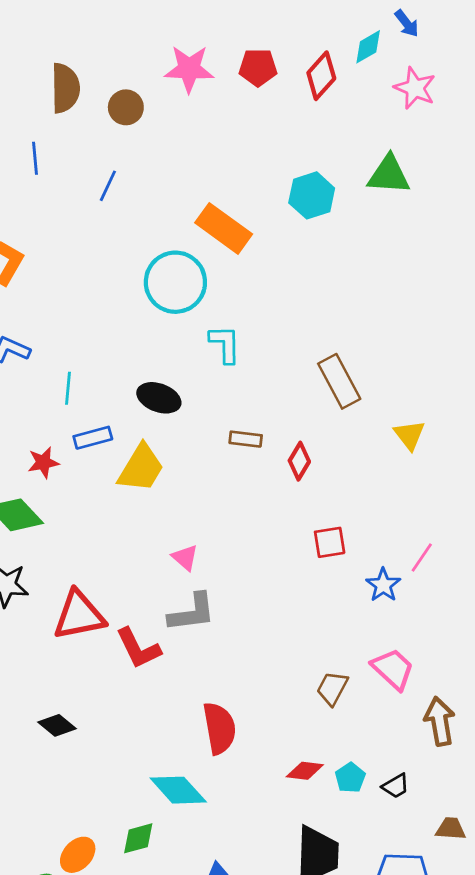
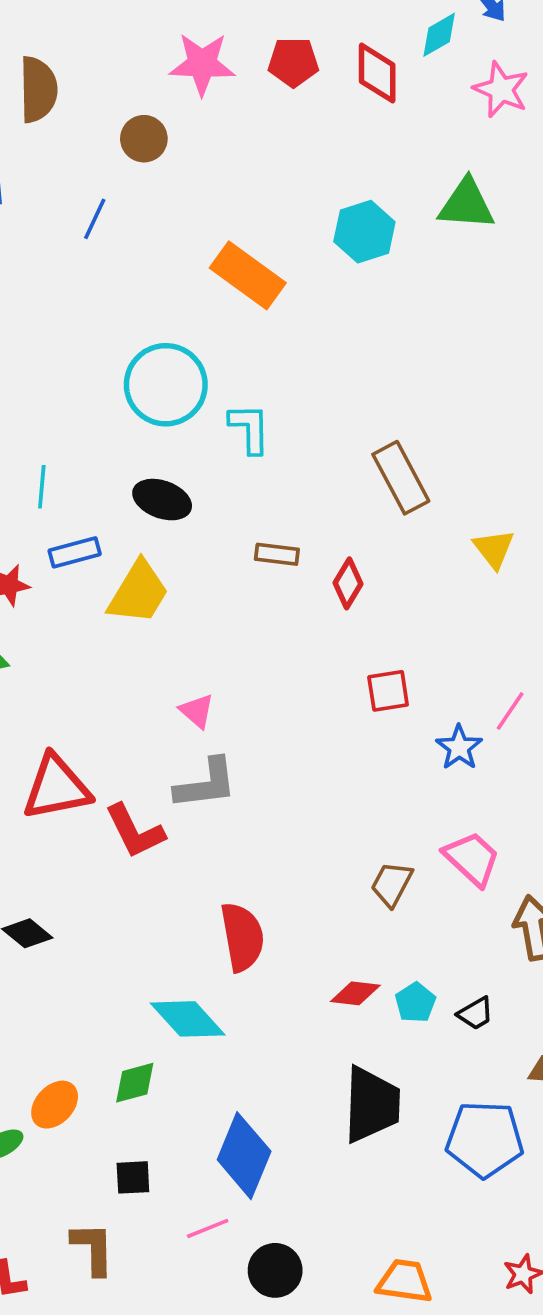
red diamond: (321, 76) -> (377, 73), turned -42
brown circle: (126, 107) -> (144, 139), moved
cyan circle: (175, 282) -> (166, 385), moved

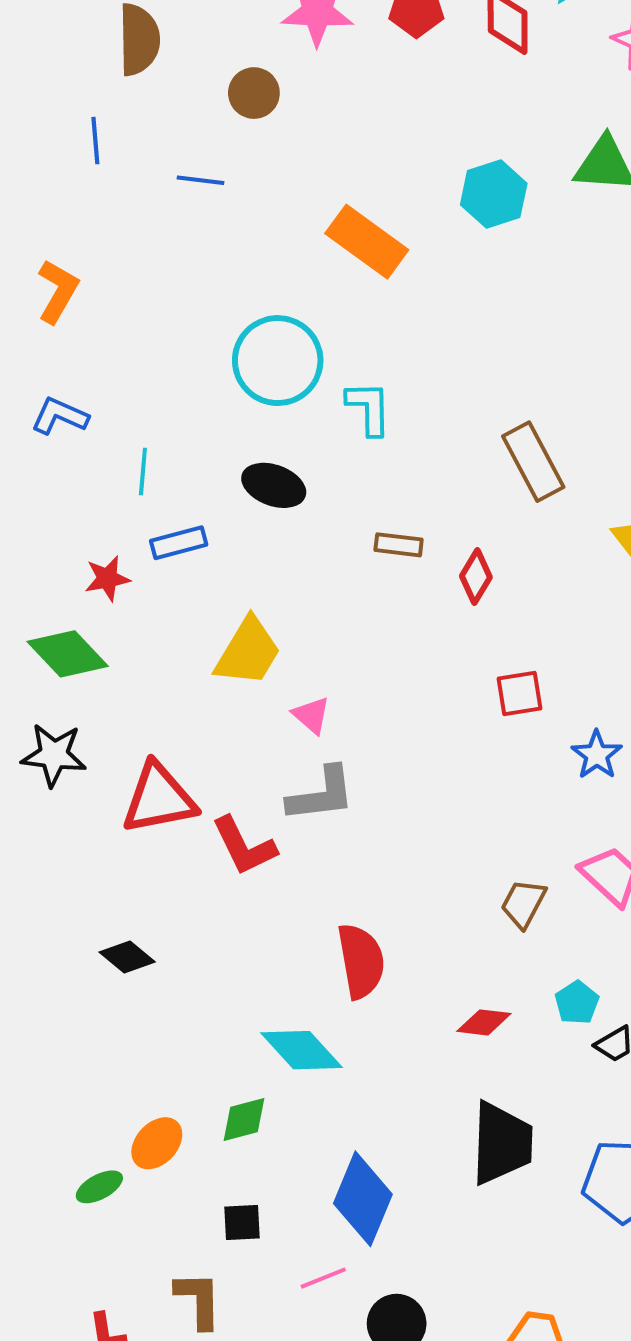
blue line: (95, 219) -> (200, 180), turned 72
yellow trapezoid: (138, 592) -> (248, 652), moved
cyan pentagon: (415, 1003) -> (577, 1003), moved

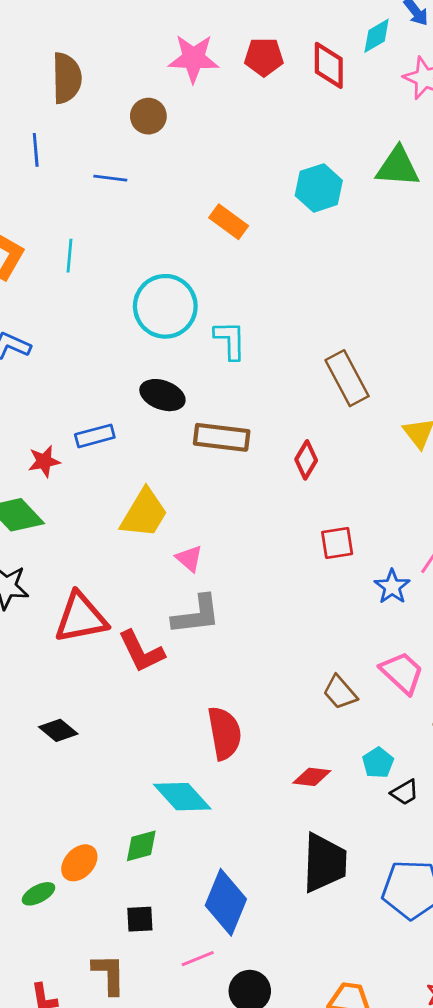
orange rectangle: (367, 242) -> (229, 222), size x0.7
cyan line: (143, 472) -> (69, 256), moved
brown rectangle: (399, 545) -> (222, 437), moved, size x1.6
brown trapezoid: (523, 903) -> (340, 692), turned -69

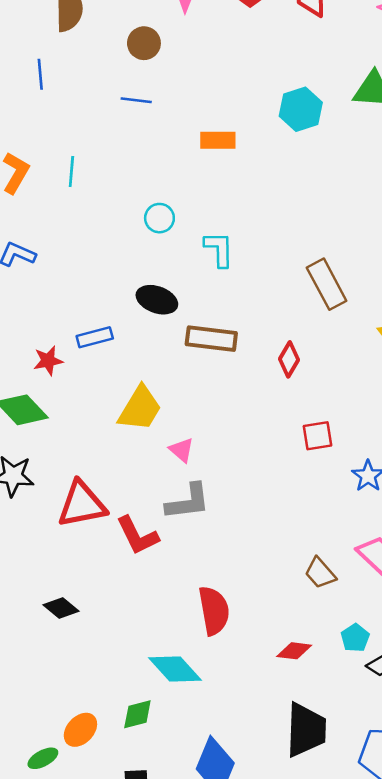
blue line: (110, 178) -> (136, 100), moved
orange rectangle: (229, 222) -> (218, 140), turned -36
cyan circle: (165, 306) -> (159, 218), size x0.5

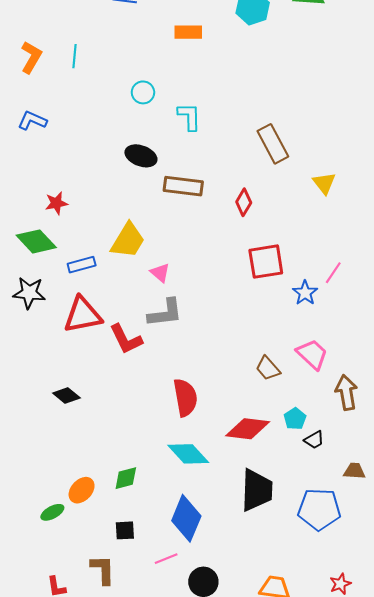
blue rectangle: (95, 337) -> (82, 265), moved
red square: (318, 436) -> (266, 262), size x1.5
red diamond: (294, 651) -> (248, 429), size x1.6
cyan diamond: (175, 669) -> (188, 454), moved

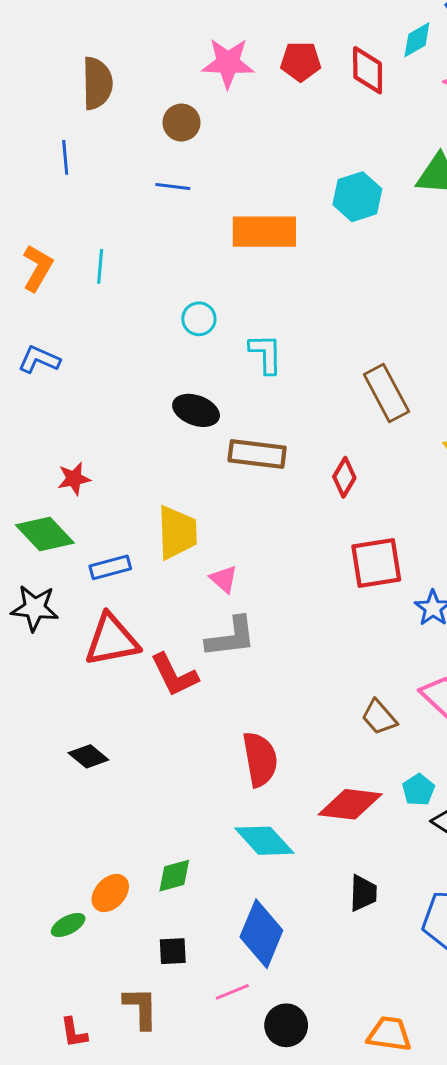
orange rectangle: (188, 32) -> (264, 232), size x1.6
yellow trapezoid: (128, 240) -> (177, 532), turned -33
black trapezoid: (257, 490) -> (363, 893), size x0.6

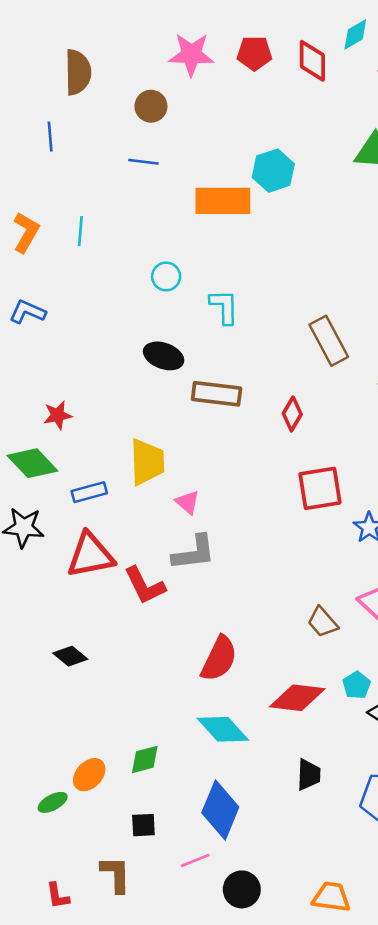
cyan hexagon: (357, 197) -> (273, 171), moved
red semicircle: (260, 759) -> (219, 659), turned 36

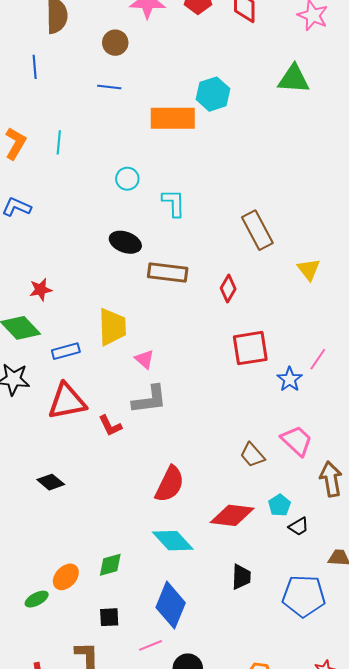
red L-shape: (145, 585) -> (110, 426), size x0.7

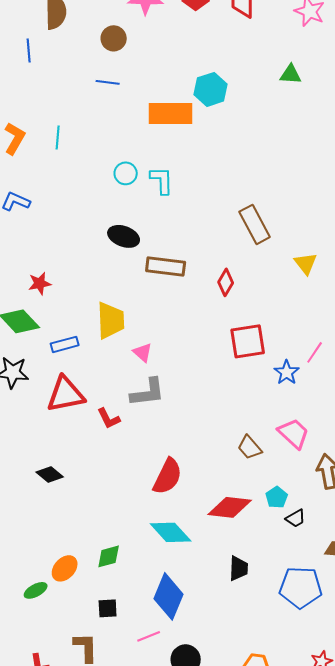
blue line: (35, 67) -> (29, 50), moved
green triangle: (294, 79) -> (291, 74), size x0.7
cyan L-shape: (174, 203) -> (162, 180), moved

